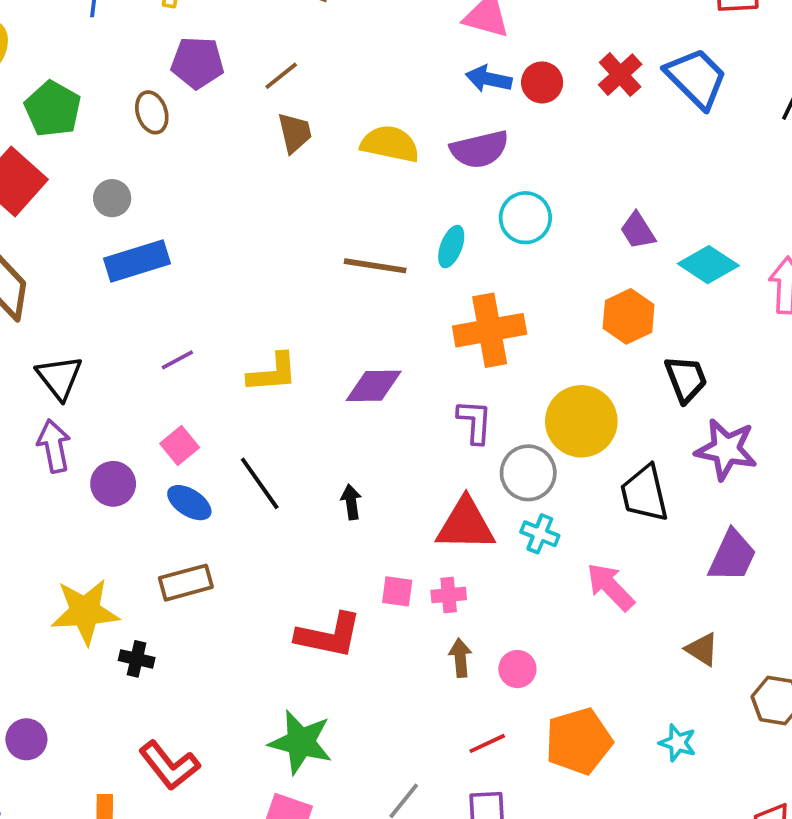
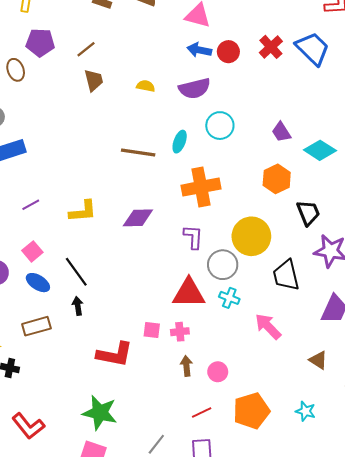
yellow semicircle: (390, 144) -> (146, 86), size x0.6
black arrow: (351, 502) -> (78, 306), moved

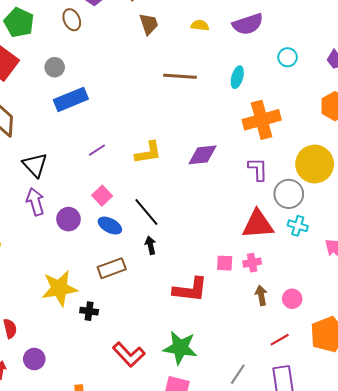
cyan circle: (220, 126) -> (288, 57), moved, size x0.7
brown line: (138, 152) -> (180, 76), moved
red L-shape: (28, 426) -> (129, 354), moved

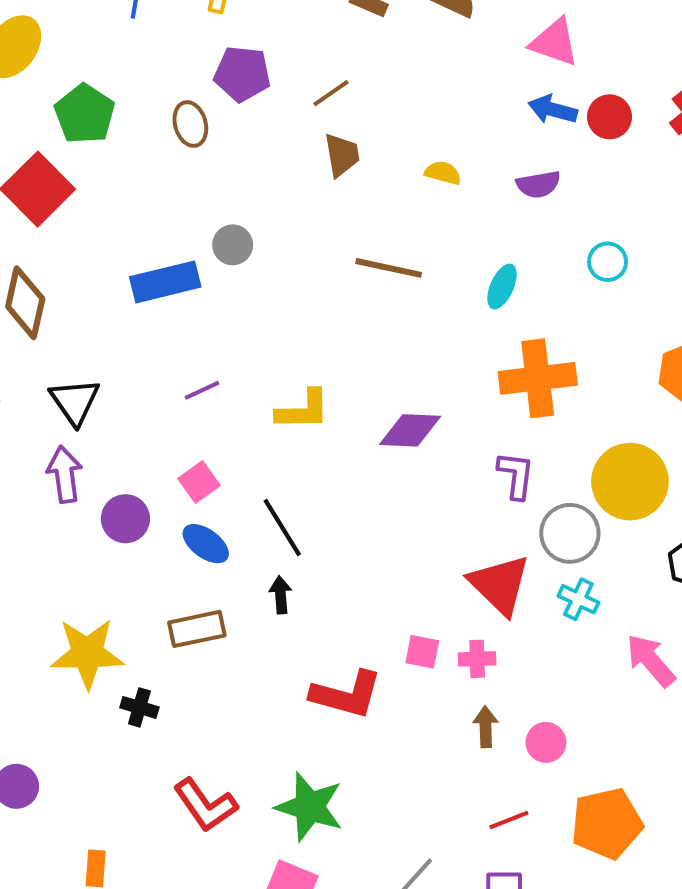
purple semicircle: (248, 24) -> (538, 184), size x0.7
gray circle: (55, 67) -> (233, 245), moved
red triangle: (258, 224) -> (500, 585), turned 40

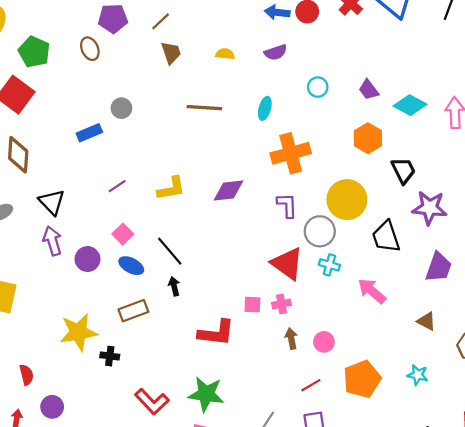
blue rectangle: (165, 282) -> (89, 133), size x0.7

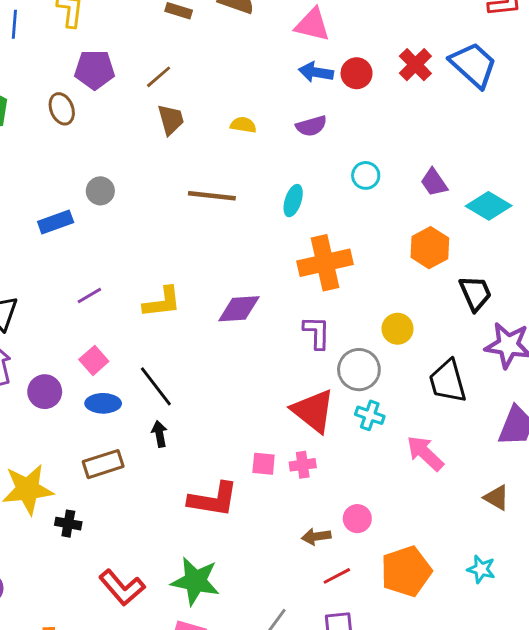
yellow circle: (347, 200) -> (398, 329), size x0.6
blue ellipse: (131, 266) -> (103, 403), turned -30
brown arrow: (291, 339) -> (316, 536), moved, turned -90

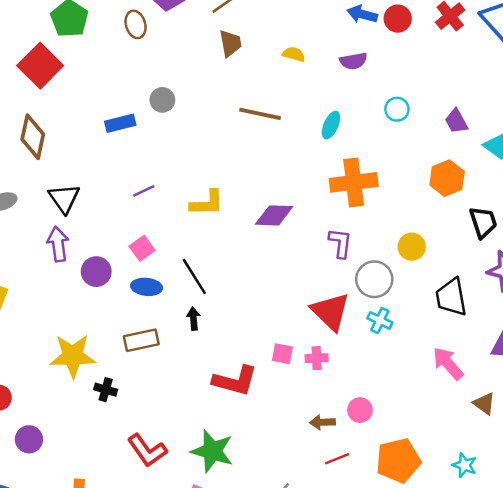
pink arrow: (425, 453) -> (448, 363), moved

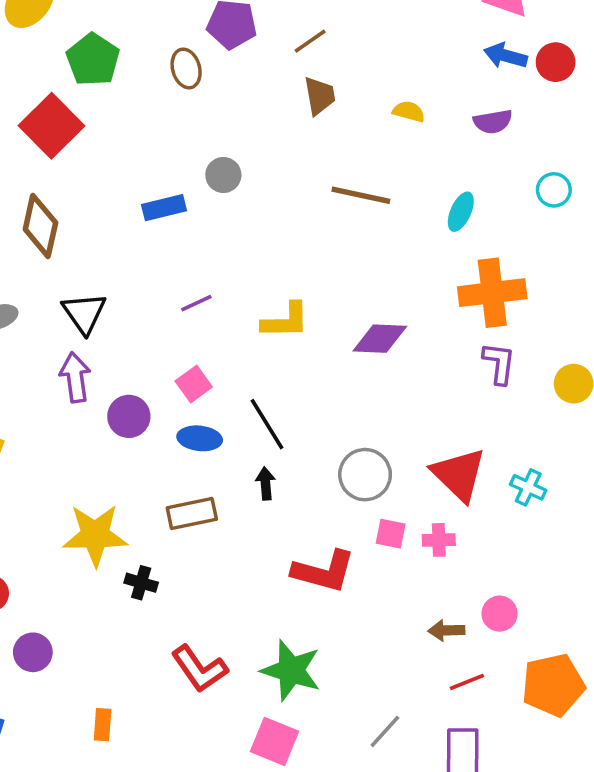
purple L-shape: (340, 243) -> (499, 363), moved
gray circle: (374, 279) -> (365, 475), moved

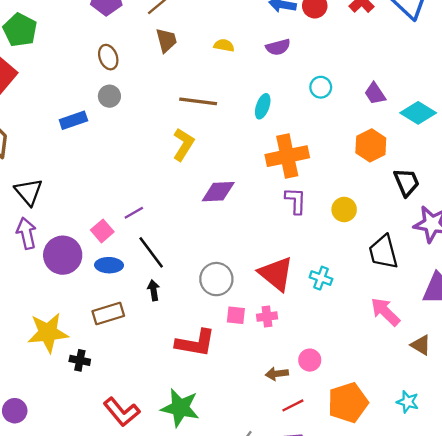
brown ellipse: (186, 68) -> (108, 57), moved
purple line: (196, 303) -> (134, 213), moved
yellow L-shape: (285, 321) -> (183, 144), moved, turned -52
purple circle: (129, 416) -> (63, 255), size x1.4

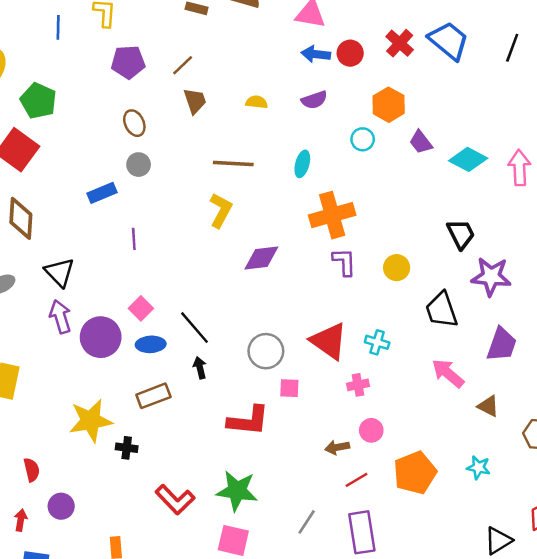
orange hexagon: (371, 145) -> (389, 105), moved
purple line: (134, 213) -> (134, 239), moved, turned -60
pink cross: (267, 317) -> (358, 385), moved

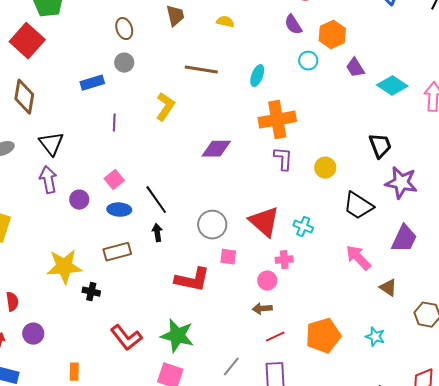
purple semicircle: (314, 100) -> (293, 25), moved, turned 70
yellow L-shape: (221, 210) -> (165, 107), moved
black trapezoid: (442, 310) -> (358, 206), turned -44
purple circle: (101, 337) -> (79, 200), size x0.6
pink circle: (371, 430) -> (267, 281), moved

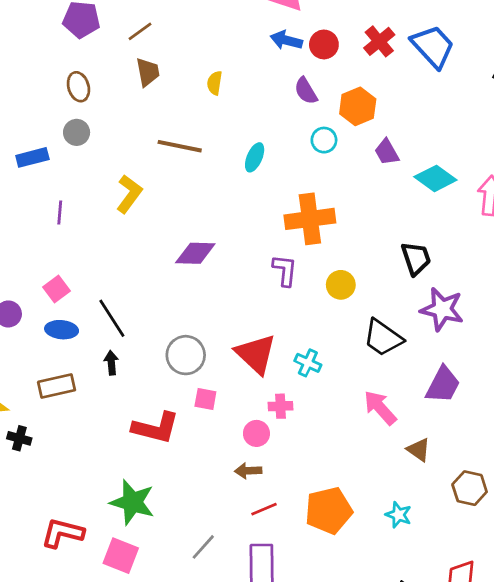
yellow semicircle: (225, 22) -> (215, 83), turned -96
orange cross: (277, 120) -> (310, 219), moved
red L-shape: (126, 338) -> (62, 533), moved, turned 140

